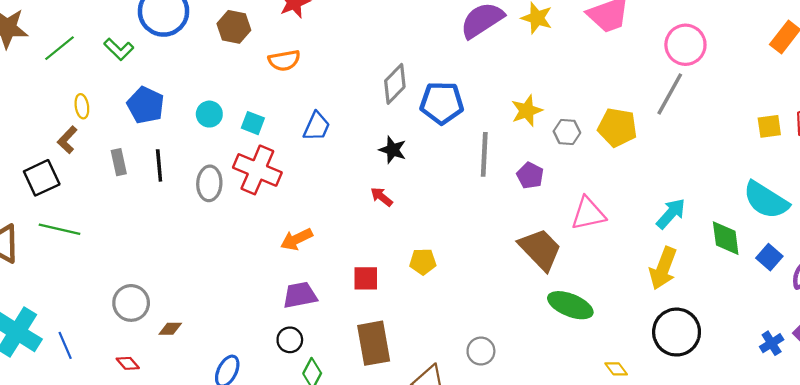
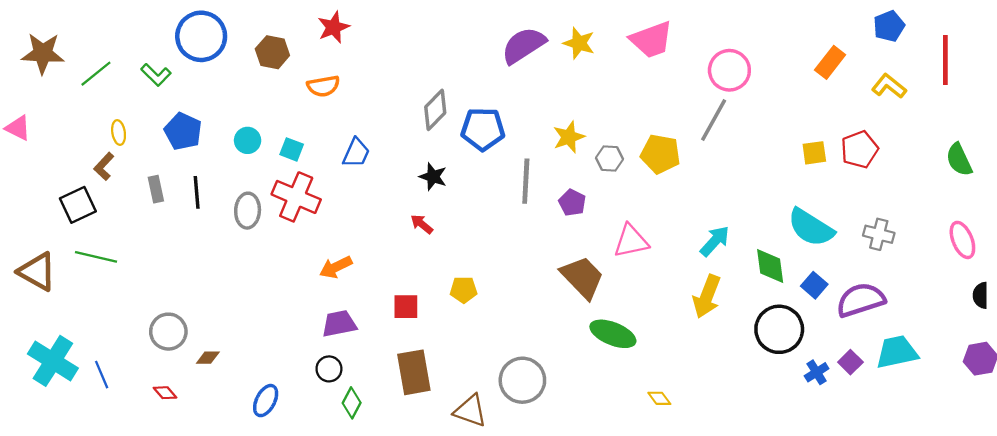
black circle: (677, 332) -> (779, 329), moved
gray circle: (481, 351) -> (522, 380), size x1.6

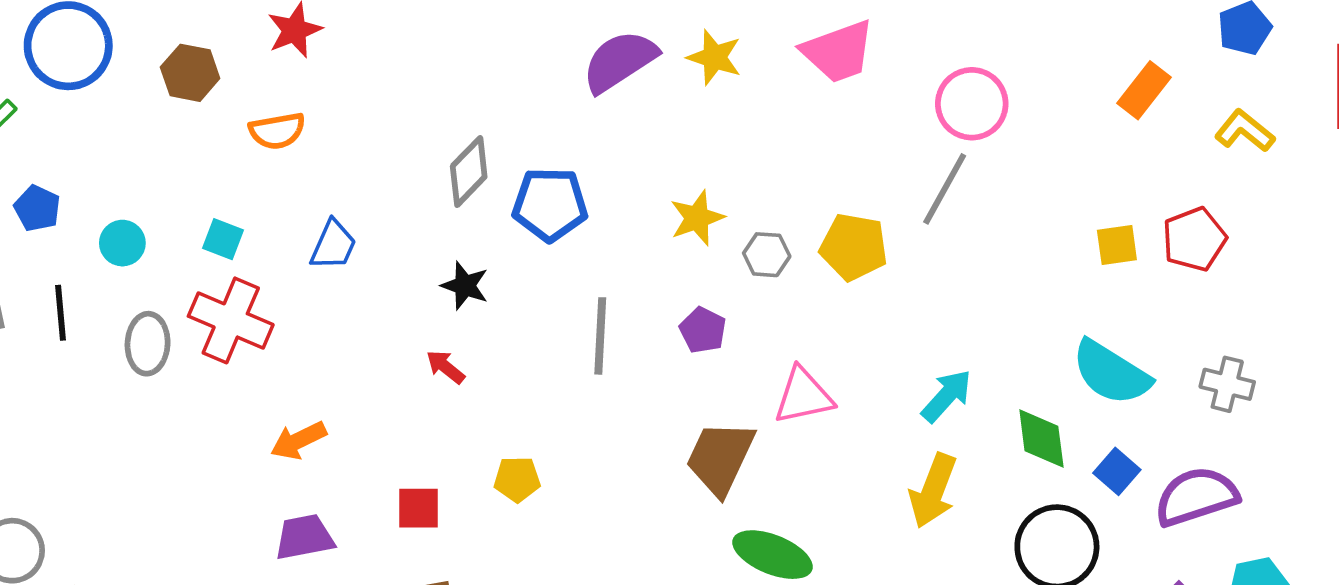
blue pentagon: (183, 131) -> (37, 208), size x0.7
cyan circle: (248, 140) -> (122, 243), moved
gray line: (526, 181) -> (600, 336), moved
brown trapezoid: (582, 277) -> (720, 458), turned -111

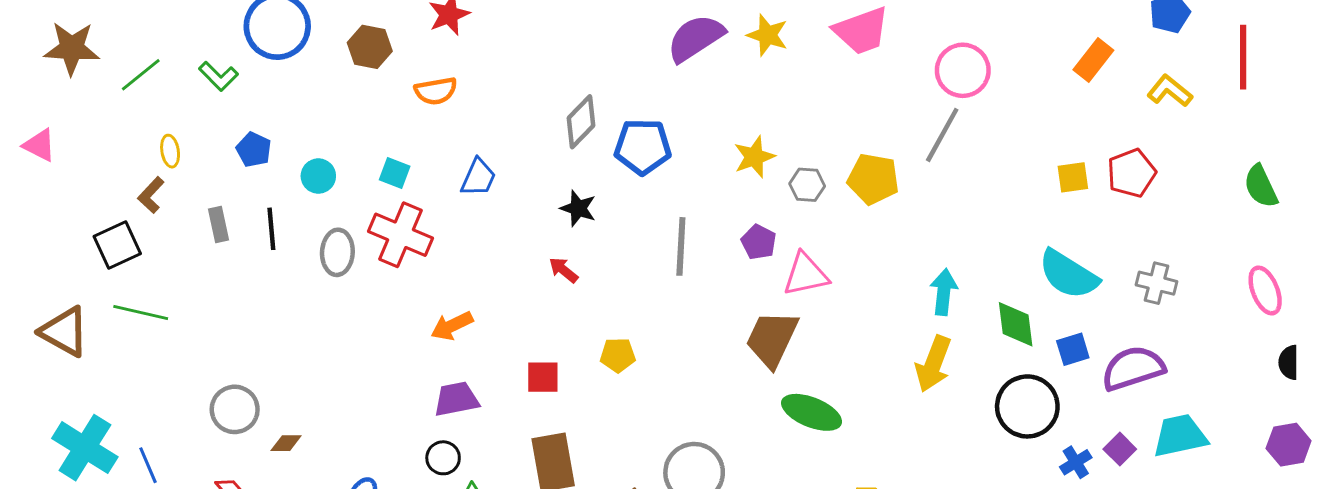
pink triangle: (803, 396) -> (806, 274), moved
cyan arrow: (947, 396) -> (944, 292), turned -36
blue square: (1117, 471) -> (1073, 349), turned 32

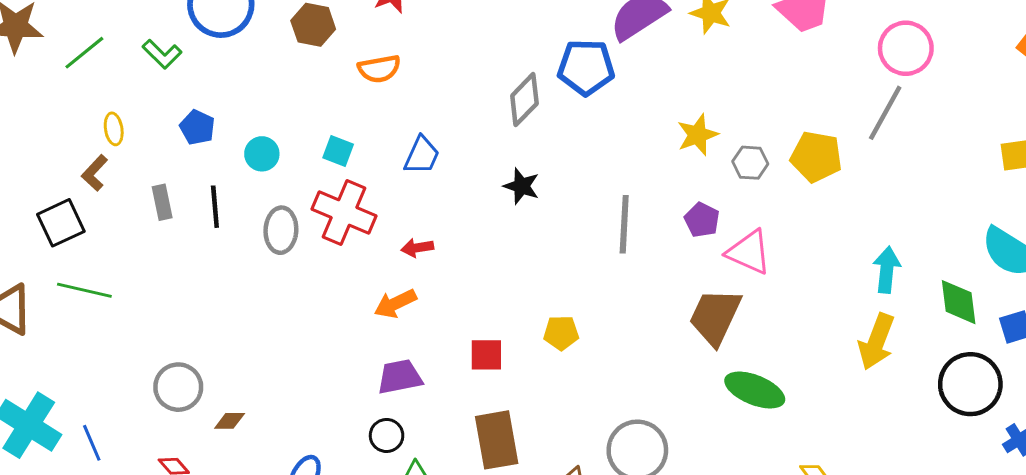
blue pentagon: (643, 147) -> (586, 67), moved
red arrow: (563, 270) -> (417, 248), moved, turned -48
pink triangle: (806, 274) -> (749, 252), turned 36

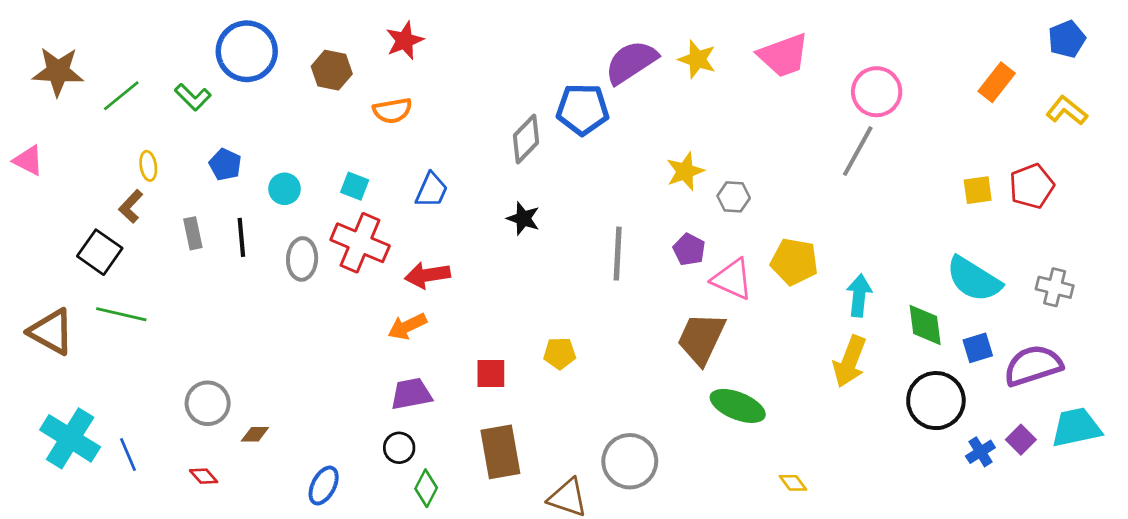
yellow pentagon: (816, 157) -> (794, 262), moved
black square: (61, 223) -> (100, 252), turned -30
red arrow: (417, 248) -> (427, 275), size x1.5

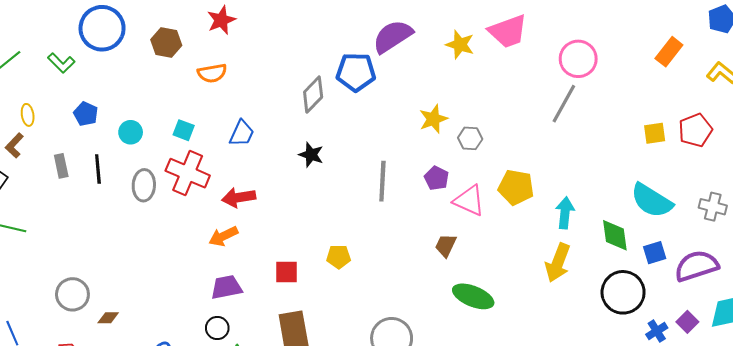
yellow star: (697, 59) -> (460, 45), moved
brown trapezoid: (701, 339) -> (446, 245), size x0.6

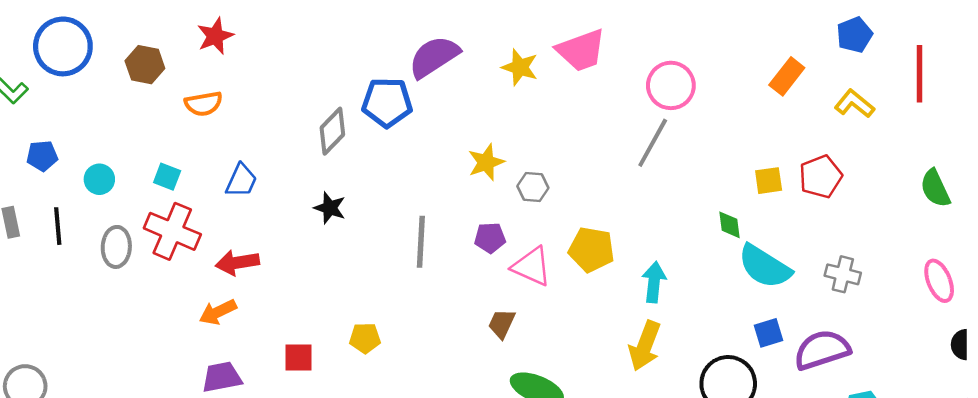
blue pentagon: (86, 114) -> (42, 156), turned -30
purple pentagon: (436, 178) -> (490, 238), turned -30
green diamond: (615, 235) -> (729, 225), moved, size x0.7

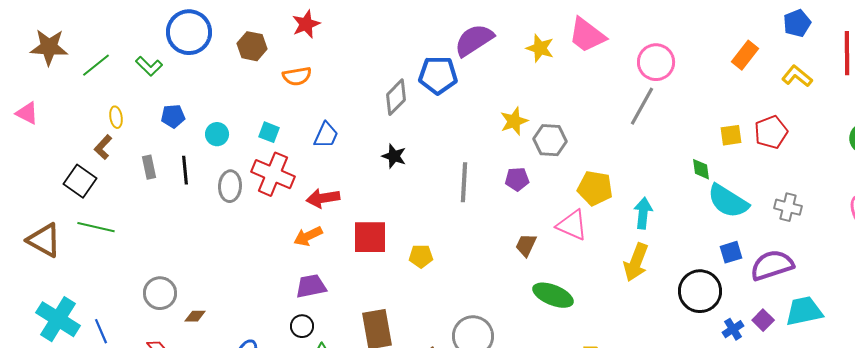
pink trapezoid: (581, 50) -> (587, 35), turned 57
gray hexagon: (533, 187) -> (550, 140), size x1.4
pink triangle: (532, 266) -> (572, 225), moved
red square: (299, 358) -> (370, 237), moved, size x1.5

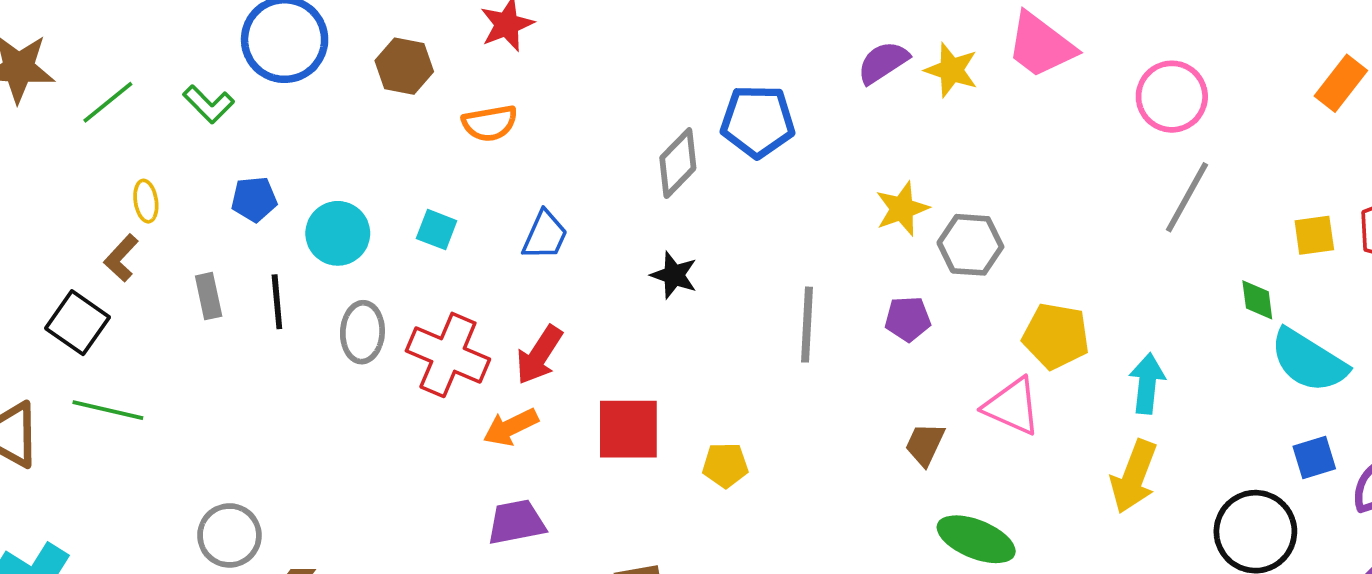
purple semicircle: (474, 40) -> (883, 62), moved, size x0.7
gray line: (642, 106) -> (1187, 197), moved
cyan circle: (217, 134) -> (338, 233), size x1.4
red cross: (273, 174) -> (448, 355), moved
red arrow: (323, 198) -> (539, 355), turned -48

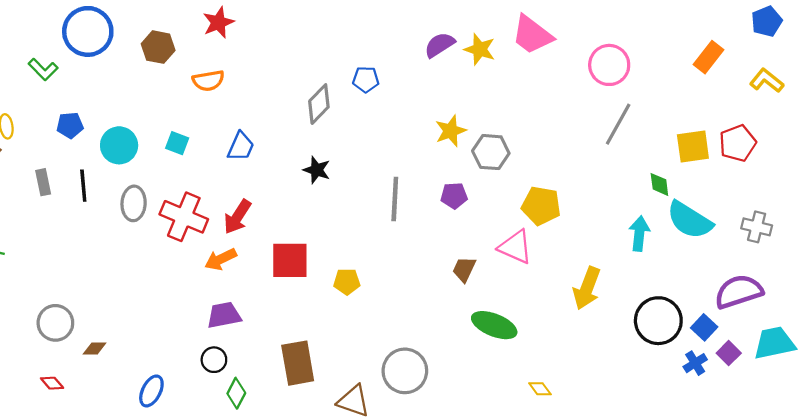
blue pentagon: (758, 121) -> (366, 79), size x0.6
yellow square: (1314, 235) -> (693, 146), size x1.4
cyan arrow: (1147, 383) -> (639, 234), moved
blue square: (1314, 458) -> (704, 327), moved, turned -30

